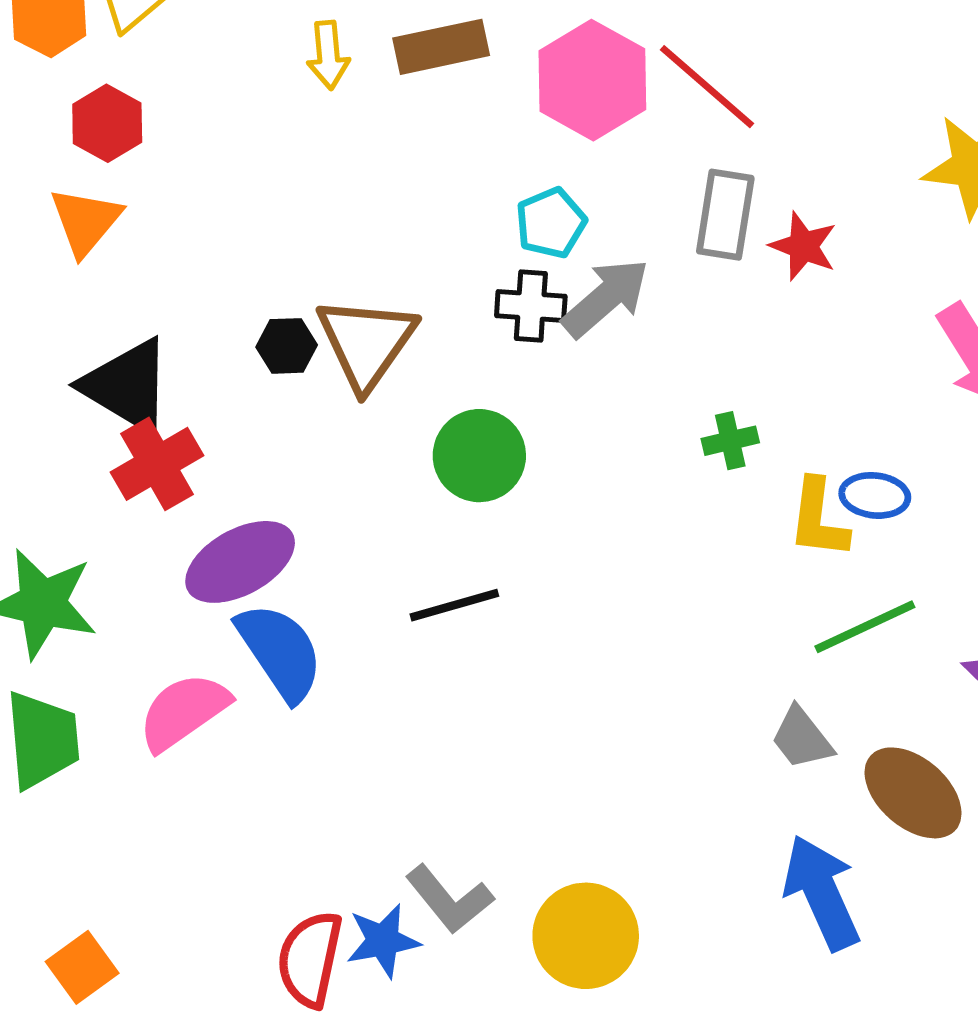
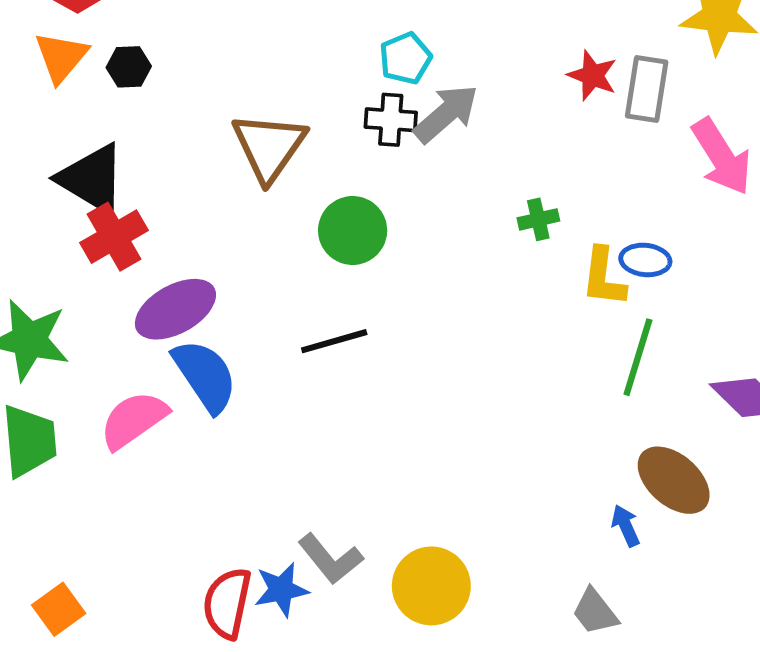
gray rectangle: (725, 215) -> (647, 89), moved
black hexagon: (287, 346) -> (129, 67), moved
green line: (865, 627) -> (638, 357), turned -48
gray trapezoid: (802, 738) -> (595, 612), moved
blue arrow: (822, 893) -> (626, 526), moved, size x0.5

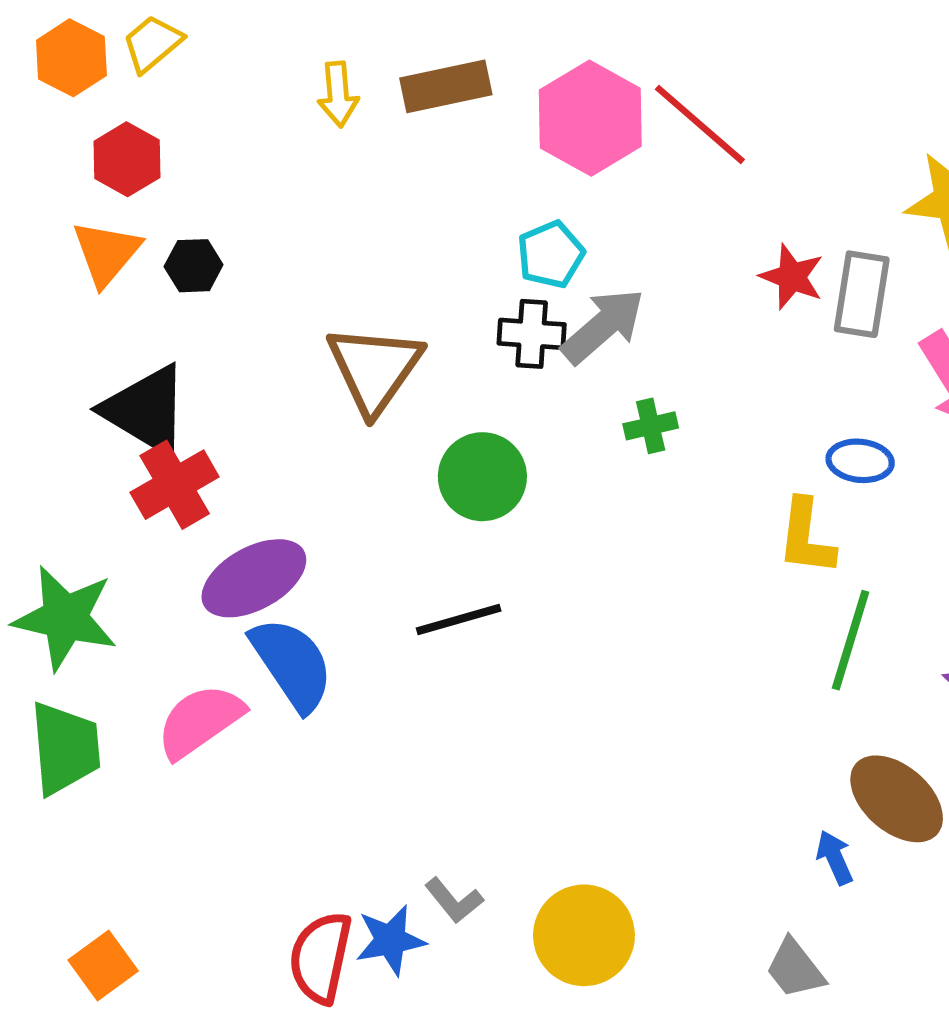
green cross: (538, 219) -> (651, 426), moved
blue ellipse: (645, 260) -> (860, 461), moved
gray L-shape: (330, 559) -> (454, 900), size x0.7

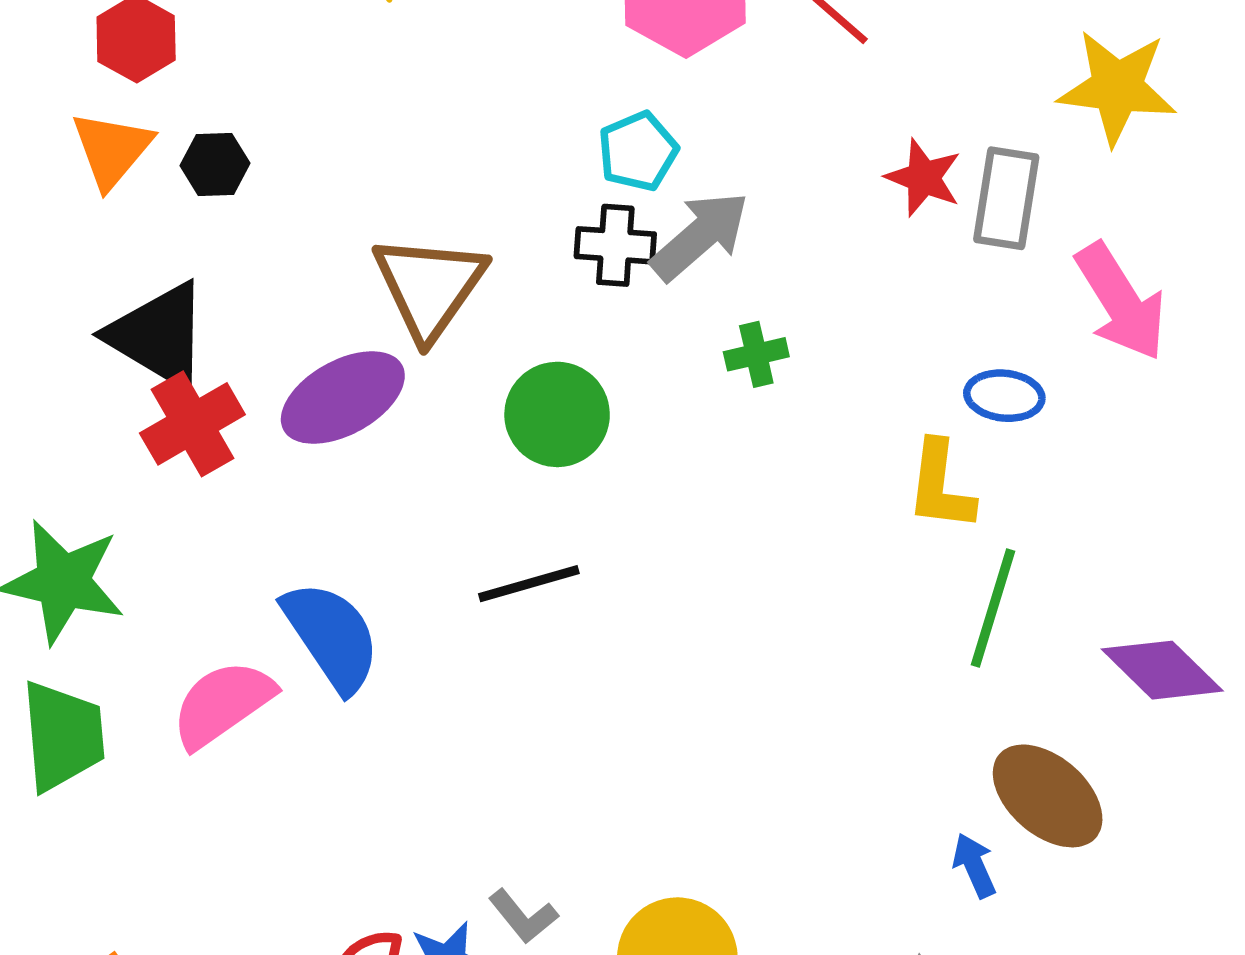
purple ellipse: (254, 578) -> (343, 398), moved

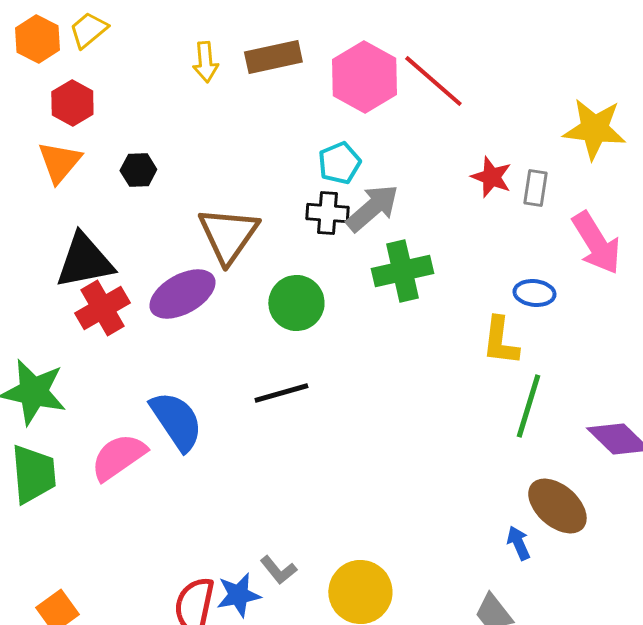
black hexagon: (215, 164) -> (138, 170), moved
gray rectangle: (1006, 198) -> (535, 188), size x0.7
black triangle: (159, 336) -> (84, 261), turned -42
green cross: (756, 354) -> (402, 271), size x1.8

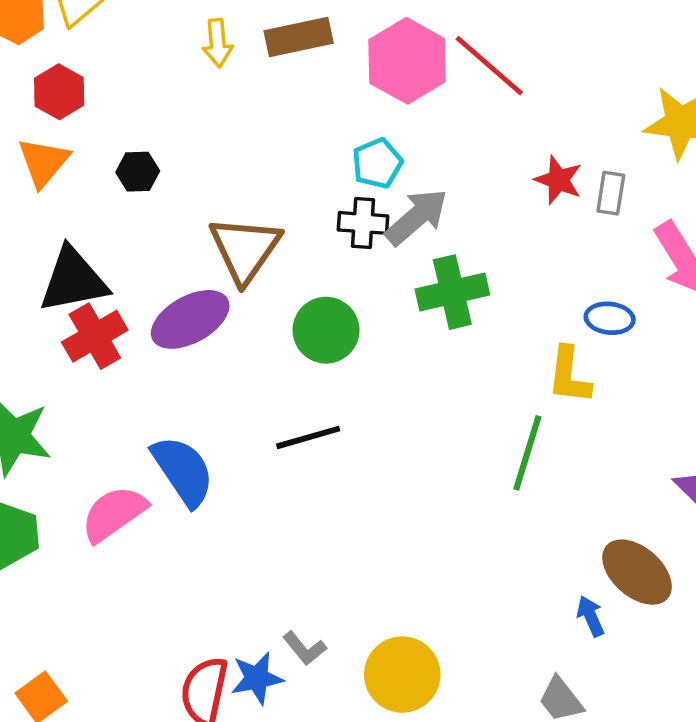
green line: (528, 406) -> (527, 453), moved

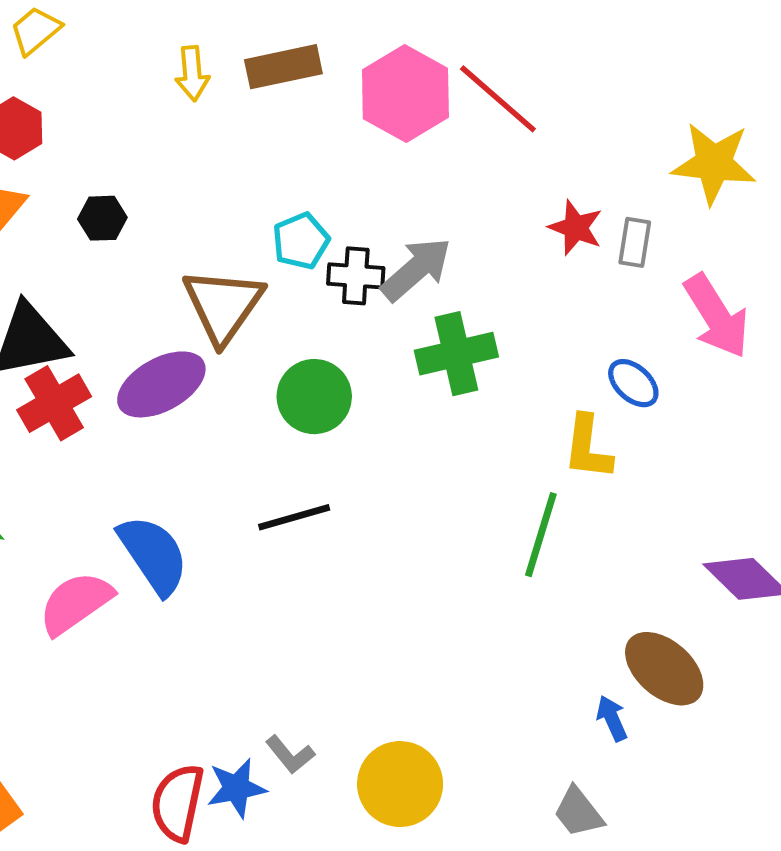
cyan pentagon: (377, 163) -> (301, 241), moved
blue ellipse: (610, 318) -> (633, 383), turned 36

